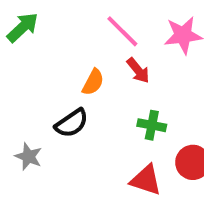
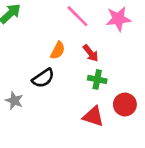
red arrow: (138, 70) -> (91, 53), moved

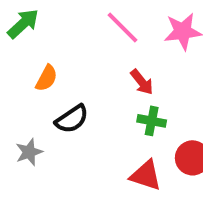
orange semicircle: (58, 50) -> (47, 78), moved
gray star: (14, 101) -> (29, 152), turned 30

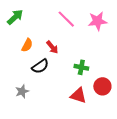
red arrow: (142, 82) -> (52, 47), moved
gray star: (29, 152) -> (22, 91), moved

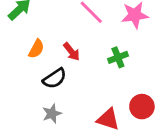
green cross: (81, 67) -> (118, 57), moved, turned -32
gray star: (22, 91) -> (52, 114), moved

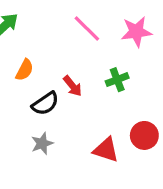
red arrow: (72, 52) -> (72, 86), moved

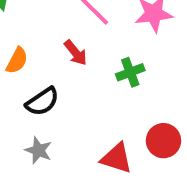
red arrow: (72, 86) -> (76, 53), moved
gray star: (42, 143) -> (38, 150), turned -30

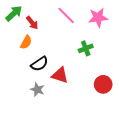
red arrow: (76, 53) -> (32, 23), moved
red triangle: (117, 158) -> (60, 75), moved

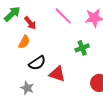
gray star: (37, 90) -> (27, 88), moved

